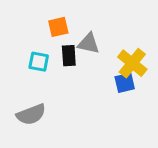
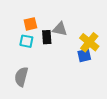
orange square: (58, 27) -> (30, 24), moved
gray semicircle: (31, 114) -> (21, 77), turned 126

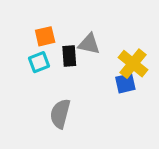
cyan square: (26, 41) -> (39, 62), turned -32
gray semicircle: (21, 77) -> (60, 114), moved

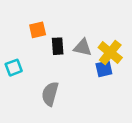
gray triangle: (89, 44) -> (83, 47), moved
cyan square: (39, 62) -> (14, 68), moved

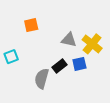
black rectangle: (58, 46) -> (59, 66), moved, turned 56
blue square: (104, 69) -> (79, 64), moved

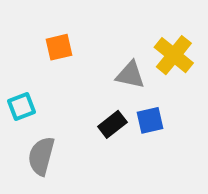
yellow cross: (92, 44) -> (174, 55), moved
gray semicircle: (42, 79) -> (41, 156), moved

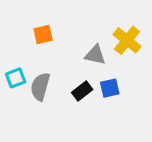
gray semicircle: (41, 156) -> (40, 87), moved

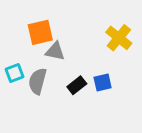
orange square: (43, 35) -> (40, 32), size x1.4
gray triangle: (95, 55) -> (55, 51), moved

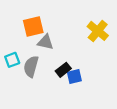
blue square: (103, 83) -> (74, 77), moved

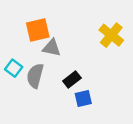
cyan square: (12, 60) -> (14, 68), turned -32
blue square: (74, 77) -> (83, 99), moved

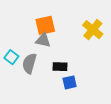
orange square: (38, 30) -> (45, 25), moved
black rectangle: (72, 80) -> (60, 67), turned 40

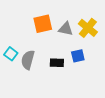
gray triangle: (43, 40) -> (66, 29), moved
blue square: (70, 82) -> (78, 56), moved

